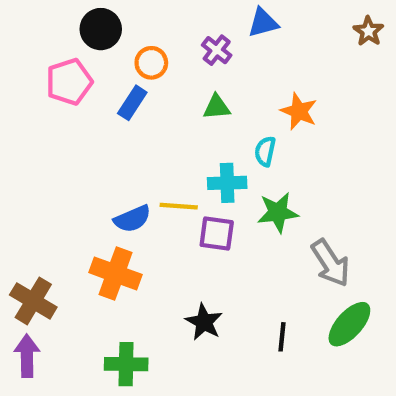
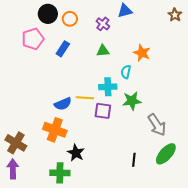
orange circle: (151, 63) -> (70, 19), moved
black star: (204, 322) -> (76, 153), moved

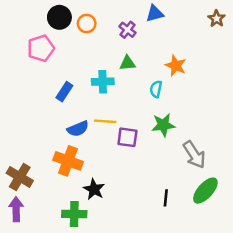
blue rectangle: (63, 49) -> (64, 92), moved
cyan cross: (108, 87) -> (103, 82), moved

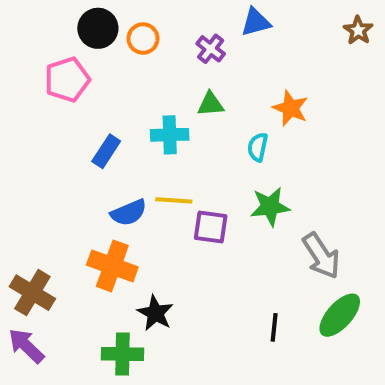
purple arrow: (16, 209) -> (26, 346), turned -45

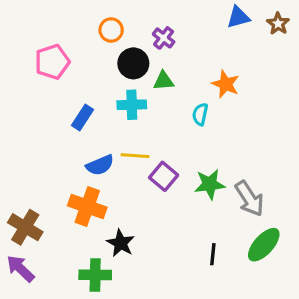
blue triangle: (256, 22) -> (238, 17), moved
black circle: (98, 28) -> (133, 63), moved
green star: (270, 207) -> (210, 184), moved
purple square: (211, 227) -> (164, 176), turned 32

